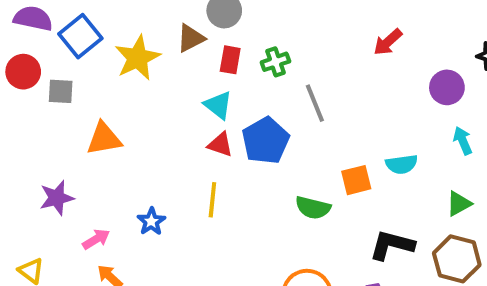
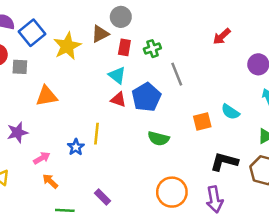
cyan semicircle: (402, 164) -> (230, 112), turned 42
yellow line: (212, 200) -> (96, 134), moved
green semicircle: (313, 208) -> (159, 139), moved

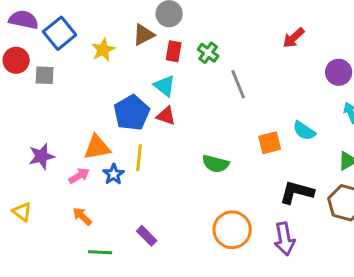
yellow star: (67, 46) -> (103, 50), size x0.7
green cross: (152, 49) -> (208, 53), turned -35
orange triangle: (47, 96) -> (97, 147), moved
blue pentagon: (146, 97) -> (132, 113), moved
pink arrow: (42, 158) -> (79, 176), moved

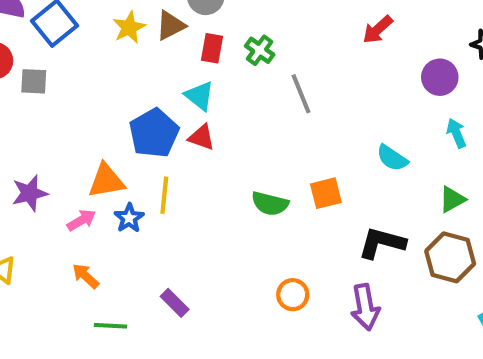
yellow star: (103, 50) -> (129, 27), moved
orange square: (270, 143) -> (326, 193), moved
orange circle: (232, 230) -> (293, 295), size x0.6

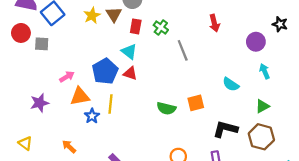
brown triangle: (171, 25) -> (114, 14), turned -35
red arrow: (378, 30) -> (214, 23), moved, turned -63
pink arrow: (81, 220) -> (67, 77), moved

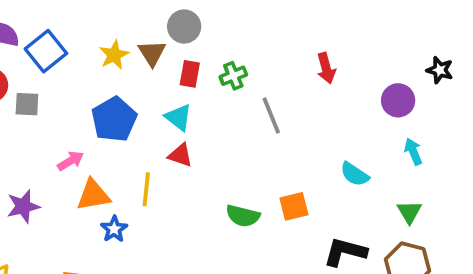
green cross: (161, 28) -> (233, 76), turned 32
blue pentagon: (105, 71) -> (114, 119), moved
yellow line: (111, 104) -> (146, 189), moved
green triangle: (262, 106) -> (409, 212), turned -32

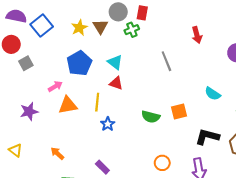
red rectangle: (190, 74) -> (142, 13), moved
green cross: (233, 76) -> (132, 30), moved
gray square: (27, 104) -> (26, 63), moved, turned -32
blue star: (114, 229) -> (108, 124), moved

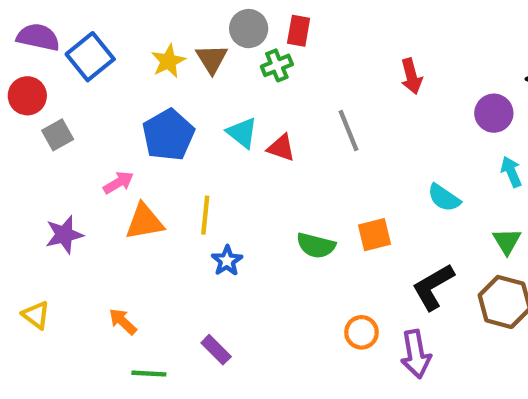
red triangle: (116, 83) -> (281, 148), moved
black L-shape: (207, 137) -> (433, 287), turned -45
orange circle: (162, 163) -> (361, 332), moved

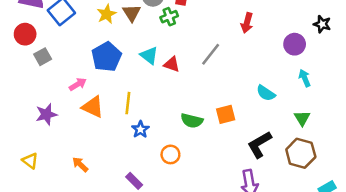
red arrow: (411, 76) -> (247, 23), turned 30
gray line: (348, 131) -> (211, 54), turned 60
orange triangle: (144, 222) -> (93, 107), turned 35
orange circle: (361, 332) -> (170, 154), moved

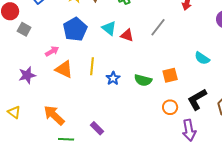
gray square: (43, 57) -> (24, 29), turned -32
blue star: (140, 129) -> (113, 78), moved
orange circle: (170, 154) -> (170, 107), moved
orange arrow: (80, 165) -> (54, 115), size x1.6

